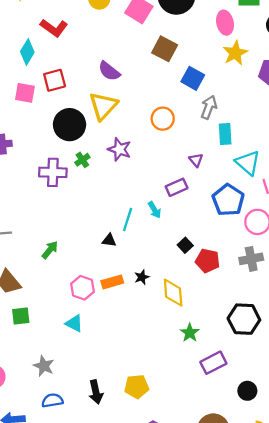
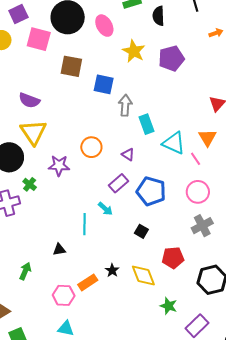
pink ellipse: (225, 23) -> (104, 26), moved
orange circle: (163, 119) -> (91, 147), moved
blue pentagon: (228, 200) -> (151, 191), moved
black triangle: (109, 240) -> (59, 250), moved
red pentagon: (208, 261) -> (173, 258), moved

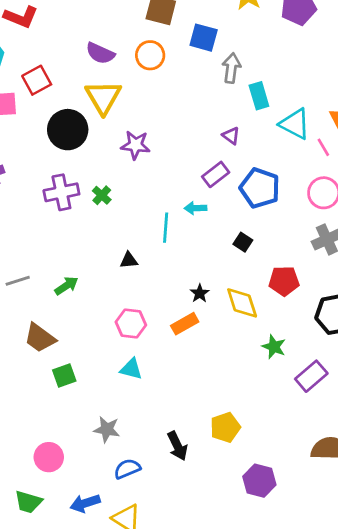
orange circle: (91, 147) -> (150, 55), moved
green cross: (30, 184) -> (102, 195), moved
cyan arrow: (105, 209) -> (195, 208), turned 133
green arrow: (25, 271) -> (66, 286), moved, turned 30
orange rectangle: (88, 282) -> (185, 324), moved

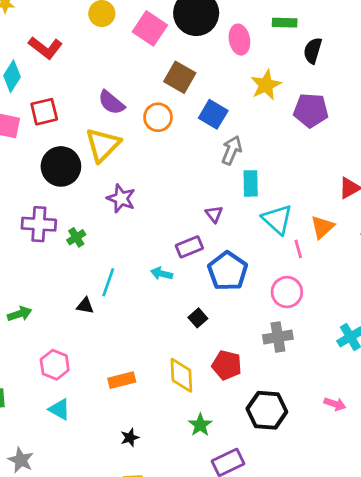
cyan line: (166, 228) -> (108, 282), moved
black star: (200, 293) -> (130, 438), moved
pink hexagon: (131, 323) -> (55, 365), moved

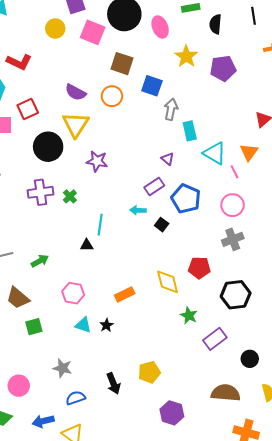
black square: (198, 318) -> (162, 225), moved
black star: (130, 438) -> (106, 325), moved

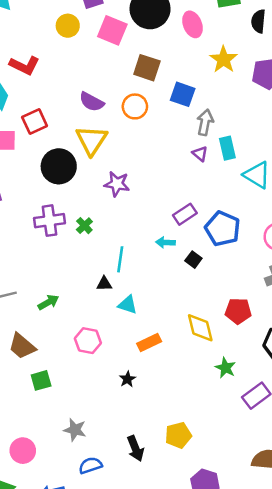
purple triangle: (167, 159) -> (200, 154), moved
cyan triangle: (83, 325) -> (128, 305), moved

